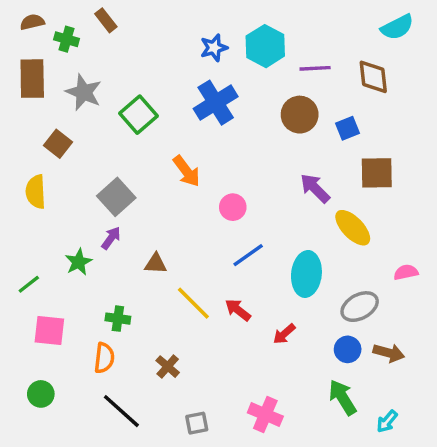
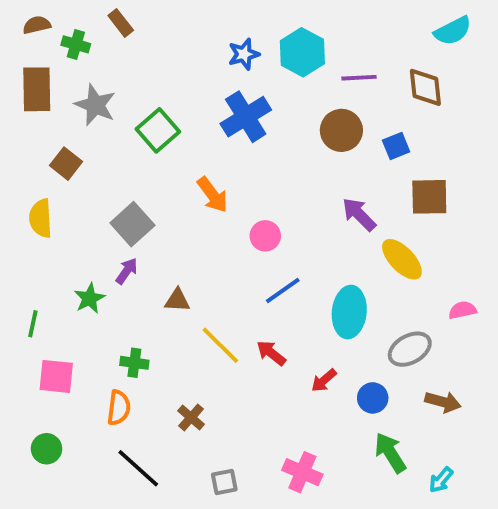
green line: (29, 284) -> (33, 324), turned -40
blue circle: (348, 349) -> (373, 398), moved

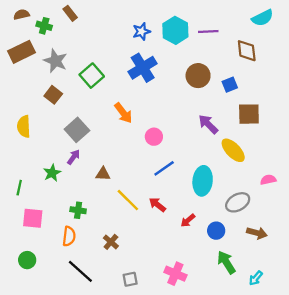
purple line: (359, 78) -> (208, 31), moved
brown rectangle: (37, 89) -> (22, 52), turned 65
brown square: (66, 164) -> (53, 95), moved

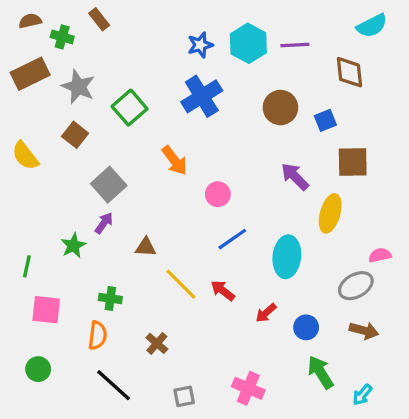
yellow semicircle: (24, 127) -> (25, 156), moved, turned -35
yellow ellipse: (233, 150) -> (330, 213), turned 60
gray ellipse: (238, 202) -> (356, 286), moved

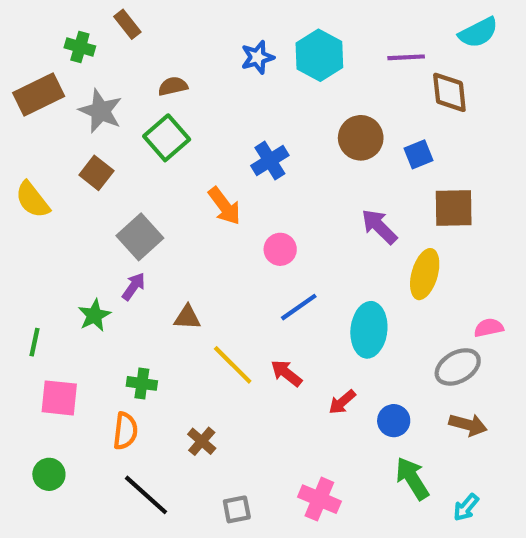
brown semicircle: (30, 21) -> (173, 86), moved
purple line: (295, 45) -> (406, 57), moved
blue cross: (202, 96) -> (270, 161), moved, size x0.7

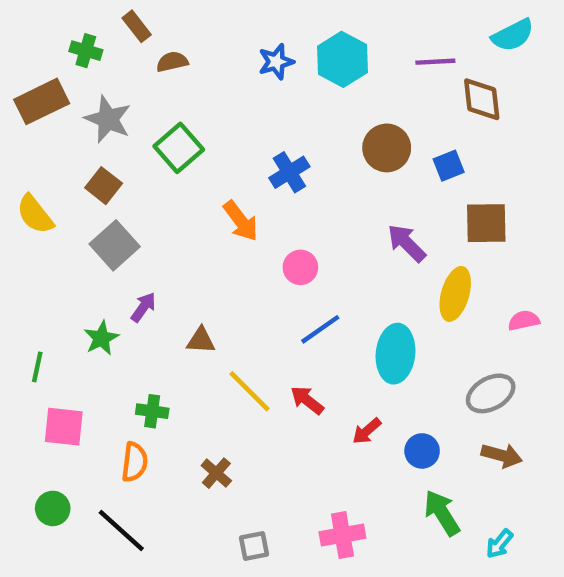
brown semicircle: (173, 86) -> (172, 62), moved
gray square: (140, 237) -> (115, 245), moved
pink semicircle: (489, 328) -> (524, 320), moved
black line: (146, 495) -> (121, 531), moved
pink cross: (319, 499) -> (342, 535), turned -33

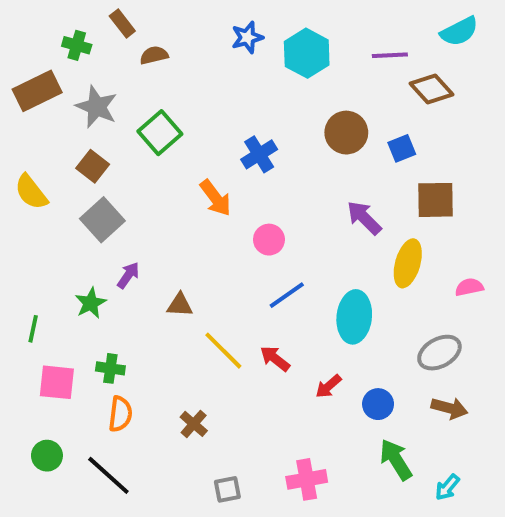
blue star: (276, 62) -> (247, 37), moved
brown diamond: (482, 99) -> (432, 89), turned -36
green cross: (152, 411) -> (110, 368), moved

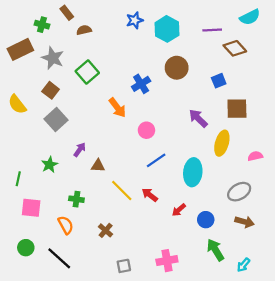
brown circle: (346, 133) -> (177, 68), moved
purple arrow: (128, 275) -> (80, 150), moved
green cross: (110, 368) -> (76, 199), moved
orange semicircle: (120, 414) -> (66, 225), turned -36

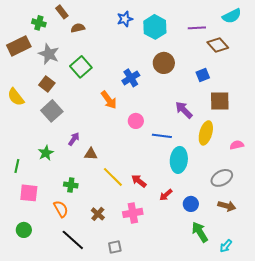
blue line: (156, 160) -> (162, 136), moved, turned 42
black line: (59, 258) -> (73, 240), moved
pink cross: (167, 261) -> (133, 213), moved

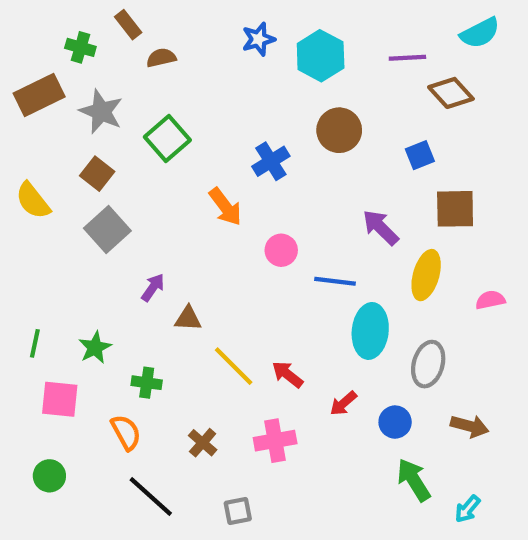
green star: (46, 153) -> (95, 348), moved
gray ellipse: (222, 178) -> (428, 364), moved, turned -45

